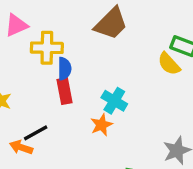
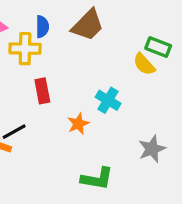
blue semicircle: (65, 69) -> (42, 27), moved
cyan cross: (114, 101) -> (108, 100), moved

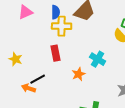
yellow cross: (25, 49) -> (62, 26), moved

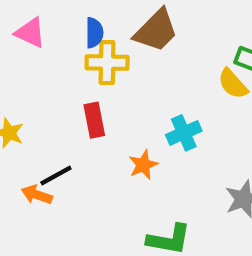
pink triangle: (26, 12) -> (30, 33), turned 49
cyan cross: (98, 59) -> (184, 133), turned 35

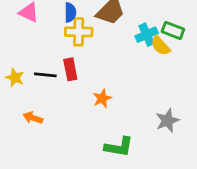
cyan cross: (184, 133) -> (147, 35), moved
black line: (56, 175) -> (45, 75), moved, turned 35

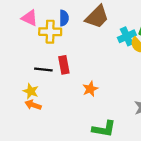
yellow cross: (79, 32) -> (50, 32), moved
yellow star: (15, 78) -> (31, 91), moved

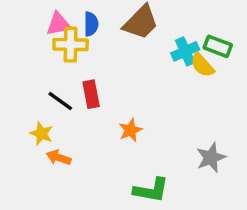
pink triangle: (30, 18) -> (59, 24), moved, turned -36
black line: (43, 69) -> (60, 101), turned 30
orange arrow: (33, 105) -> (59, 158), moved

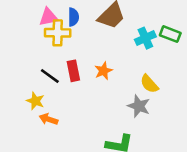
yellow semicircle: (202, 65) -> (149, 84), moved
orange star: (130, 130) -> (103, 71), moved
gray star: (211, 158) -> (139, 106), moved, turned -30

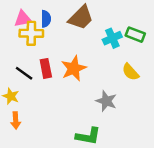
orange star: (103, 71) -> (74, 68), size x1.5
yellow semicircle: (149, 84) -> (130, 72), moved
orange arrow: (48, 119) -> (16, 120), moved, turned -112

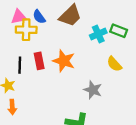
blue semicircle: (46, 19) -> (39, 17), turned 144
orange star: (74, 68) -> (64, 61), turned -30
black line: (24, 73) -> (20, 65), turned 56

